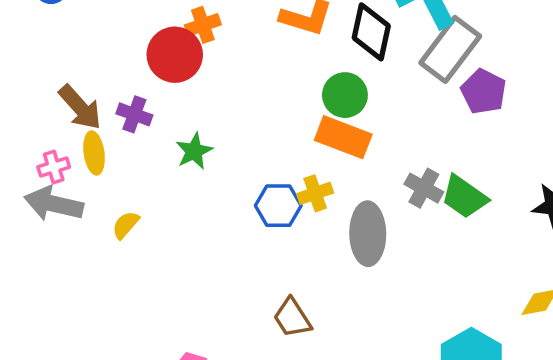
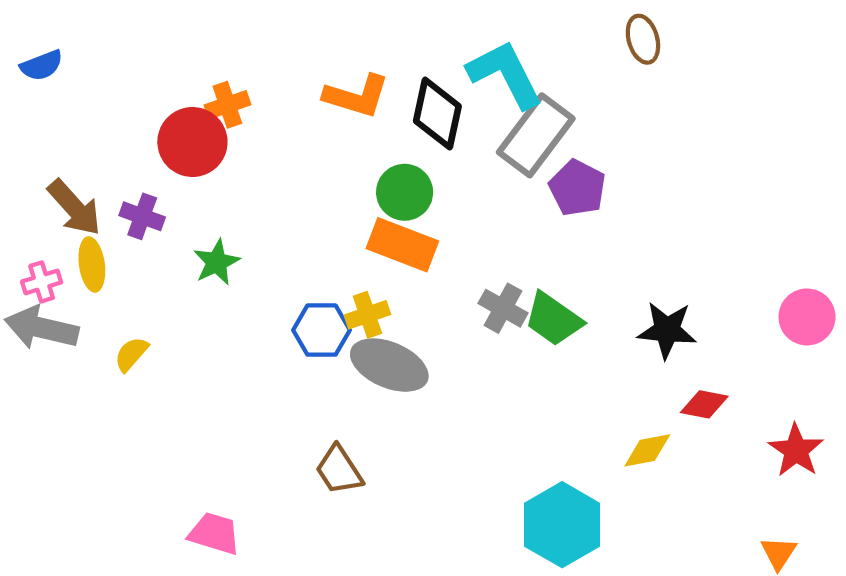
gray ellipse: (368, 234) -> (389, 365), moved, turned -66

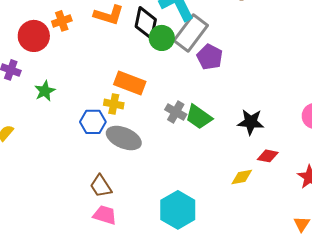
orange cross: (227, 105) -> (62, 21), moved
green circle: (405, 192) -> (162, 38), moved
yellow cross: (367, 315) -> (114, 104), moved, turned 30
cyan hexagon: (562, 525) -> (178, 210), moved
pink trapezoid: (214, 533) -> (105, 215), moved

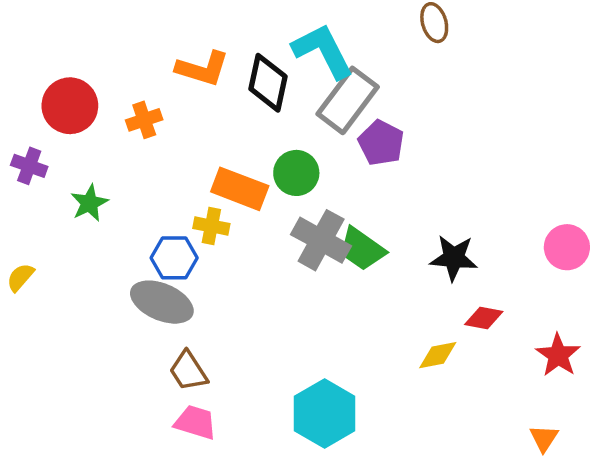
orange cross: (62, 21) -> (144, 120), moved
green circle: (162, 38) -> (296, 173), moved
gray cross: (176, 112) -> (321, 240), size x1.5
gray ellipse: (124, 138) -> (162, 302), moved

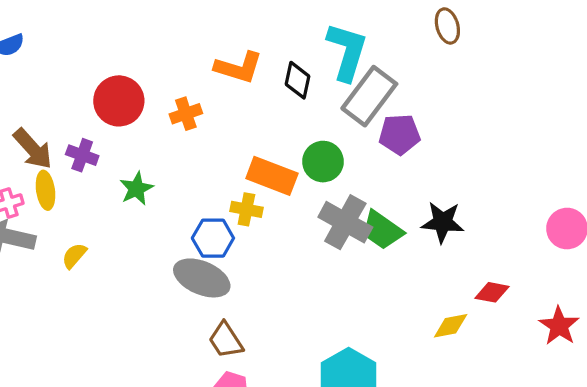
cyan L-shape: (323, 51) -> (347, 51), turned 44
black diamond: (268, 83) -> (297, 80), size x0.7
purple pentagon: (381, 143) -> (400, 134), turned -30
black star: (454, 258) -> (443, 222), moved

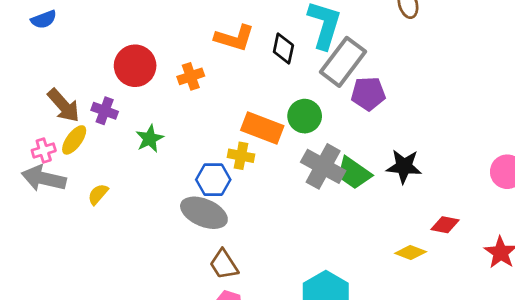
yellow ellipse: (46, 190) -> (74, 140), turned 44
yellow diamond: (451, 326) -> (411, 252), turned 32

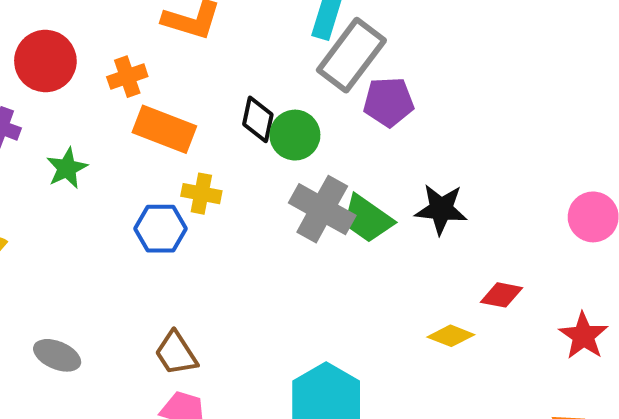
black diamond: (283, 49) -> (258, 119), moved
orange rectangle: (262, 128) -> (164, 129), moved
gray ellipse: (204, 213) -> (57, 355), moved, size x0.7

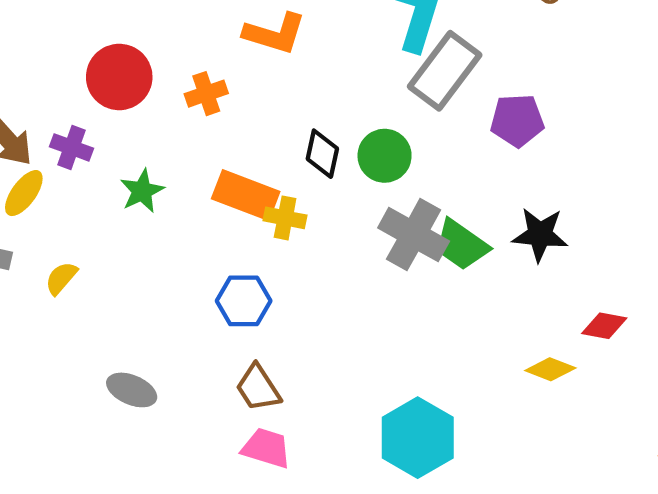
purple pentagon: (388, 102) -> (517, 121), moved
black diamond: (258, 119) -> (322, 154), moved
orange rectangle: (164, 129) -> (246, 195), moved
blue hexagon: (160, 229) -> (244, 301), moved

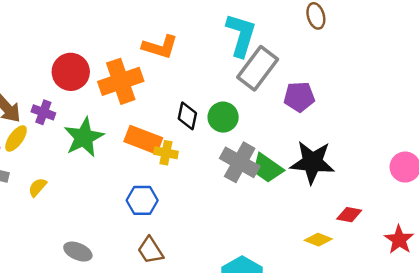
orange cross: (206, 94) -> (121, 81), size x1.8
green star: (142, 191) -> (84, 137), size x1.6
black star: (540, 235) -> (312, 162), size x1.4

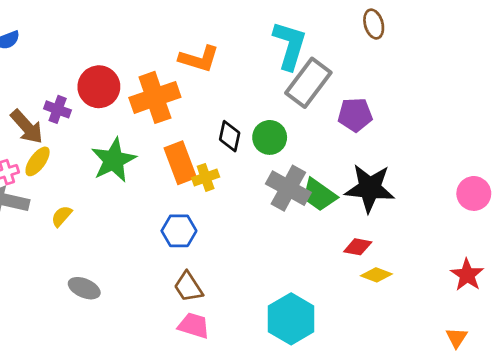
purple cross: (43, 112) -> (58, 109), moved
orange rectangle: (143, 140) -> (180, 163), turned 48
yellow cross: (166, 153) -> (206, 177), turned -30
red diamond: (349, 215) -> (358, 247), moved
gray ellipse: (78, 252) -> (84, 288), moved

